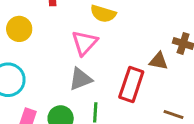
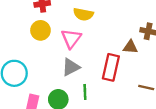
yellow circle: (19, 29) -> (40, 30), moved

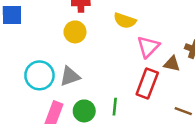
pink triangle: (71, 38) -> (148, 47), moved
gray triangle: (71, 67) -> (70, 76), moved

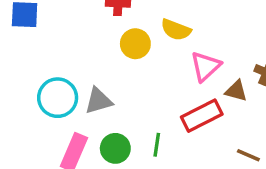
yellow circle: (75, 32) -> (135, 44), moved
red rectangle: (147, 83) -> (202, 116), turned 40

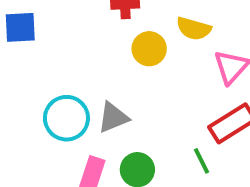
green line: (157, 145) -> (202, 161), moved, turned -30

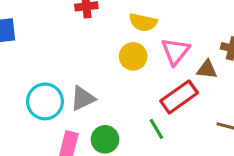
yellow circle: (149, 49) -> (133, 56), moved

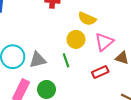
red rectangle: (179, 97) -> (100, 72), size x0.7
green line: (156, 129) -> (66, 60), moved

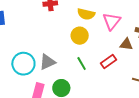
pink triangle: (104, 42) -> (112, 21), moved
green line: (66, 60) -> (82, 63), moved

